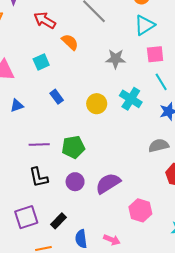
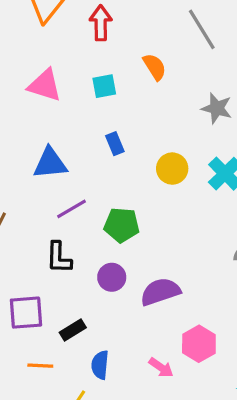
red arrow: (45, 20) -> (101, 23), moved, turned 45
blue triangle: (17, 106) -> (50, 163), moved, size x1.6
purple line: (39, 145) -> (71, 209), turned -42
pink arrow: (112, 240) -> (161, 368), moved

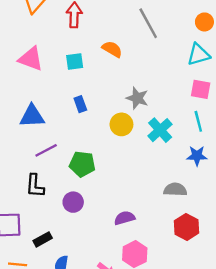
orange semicircle: (155, 67) -> (112, 49), turned -30
gray star: (217, 108) -> (137, 98), moved
purple semicircle: (160, 292) -> (125, 218), moved, size x0.7

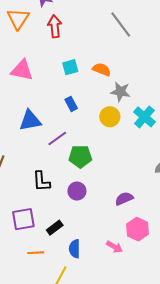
orange semicircle: (112, 49) -> (102, 69), moved
cyan square: (75, 61) -> (70, 67), moved
purple line: (46, 150) -> (57, 138), moved

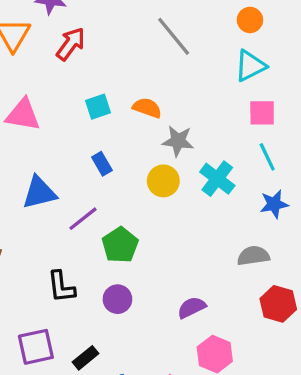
red arrow: (55, 26) -> (71, 44), turned 45
green pentagon: (80, 156) -> (120, 245), turned -30

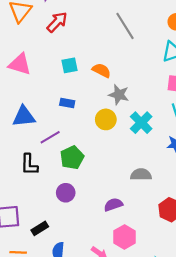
blue rectangle: (102, 164) -> (67, 103), turned -56
gray semicircle: (253, 256) -> (141, 175), moved
black L-shape: (61, 287) -> (29, 165), moved

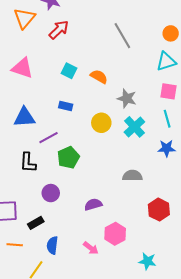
cyan square: (69, 65) -> (69, 71), turned 35
gray star: (119, 95) -> (127, 98), moved
purple circle: (66, 193) -> (51, 193), moved
purple semicircle: (113, 205) -> (93, 204), moved

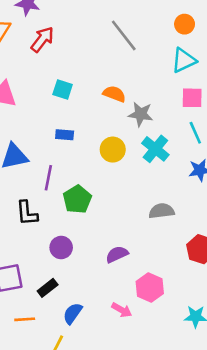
orange semicircle: (99, 77) -> (114, 94), moved
purple line: (48, 138) -> (48, 178), turned -42
blue semicircle: (52, 245) -> (73, 313), turned 36

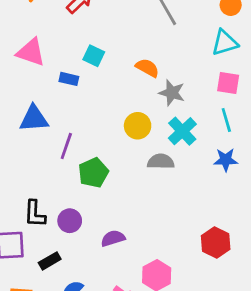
blue rectangle: (65, 135) -> (69, 79), moved
gray semicircle: (162, 211) -> (161, 162), moved
black L-shape: (27, 213) -> (35, 214), moved
purple semicircle: (117, 254) -> (113, 238), moved

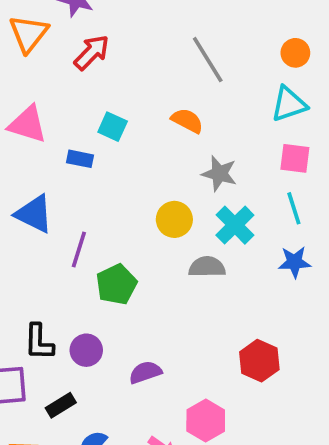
orange semicircle: (147, 68) -> (187, 121), moved
blue triangle: (34, 119) -> (34, 214), turned 32
red hexagon: (216, 243) -> (259, 361), moved

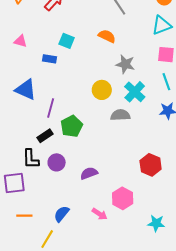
pink triangle: (28, 124) -> (20, 41), size x0.6
black rectangle: (61, 405) -> (45, 136), moved

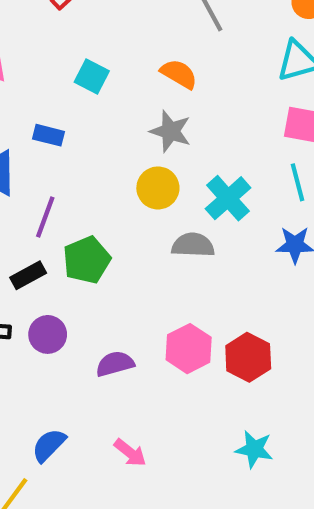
blue rectangle: (49, 59) -> (49, 135), moved
gray star: (125, 64) -> (171, 131), moved
pink hexagon: (123, 198) -> (189, 349), moved
cyan star: (156, 223) -> (254, 449), moved

